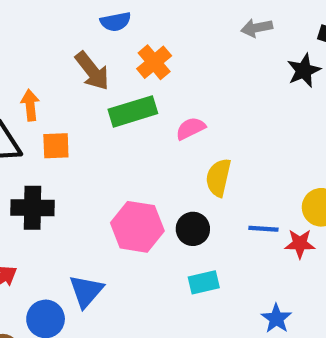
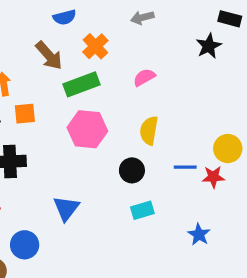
gray arrow: (257, 28) -> (142, 18), moved
pink semicircle: (191, 128) -> (144, 77), moved
pink hexagon: (137, 227) -> (87, 129), moved
blue triangle: (86, 291) -> (66, 208), moved

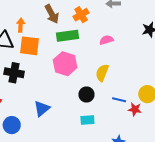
orange square: (25, 114) -> (29, 46), size x1.5

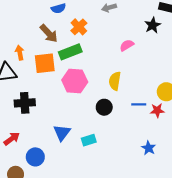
pink semicircle: (106, 40) -> (127, 45), moved
orange square: (29, 46) -> (45, 63), moved
cyan rectangle: (87, 120) -> (89, 140), moved

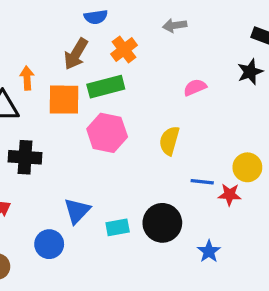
black star: (153, 25) -> (250, 72), moved
brown arrow: (49, 33) -> (76, 54), turned 66
black circle: (104, 107) -> (162, 223), moved, size x1.5
blue circle: (35, 157) -> (49, 244), moved

